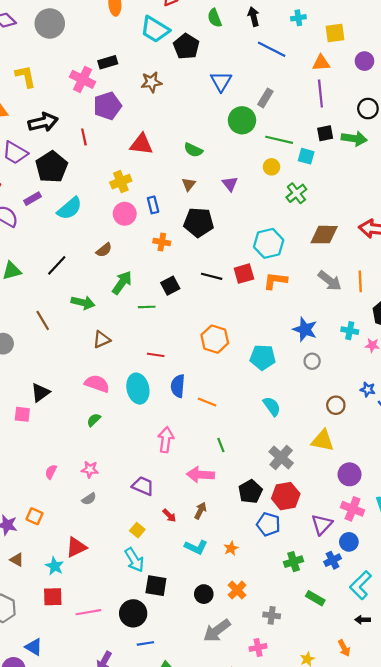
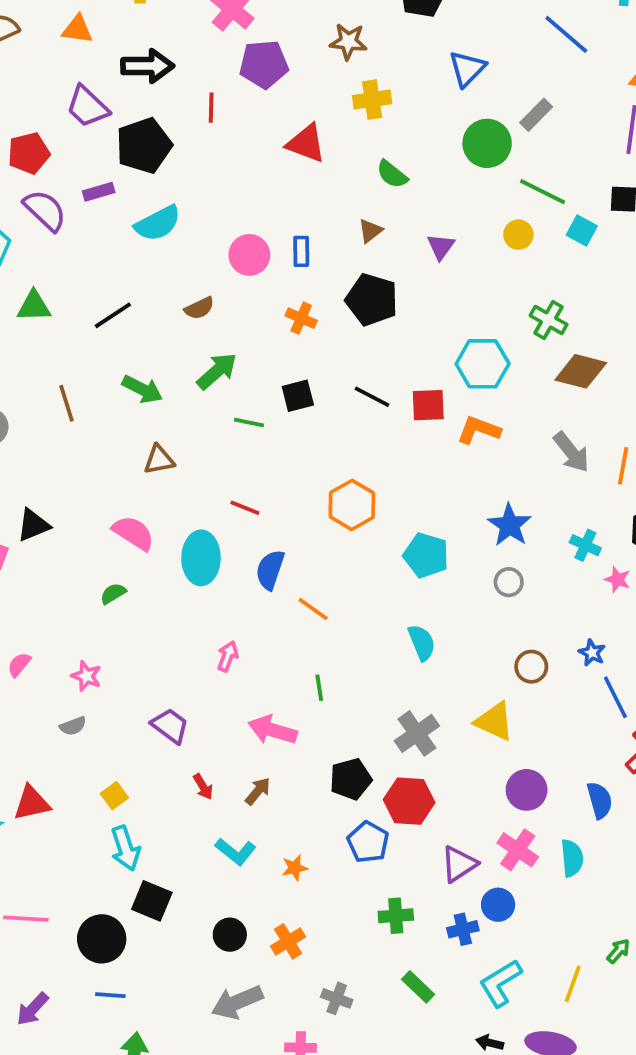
yellow cross: (121, 182) -> (372, 100), moved
green cross: (296, 193) -> (549, 320), moved, turned -36
pink arrow: (166, 440) -> (228, 656), size x0.7
yellow square: (137, 530) -> (114, 796), moved

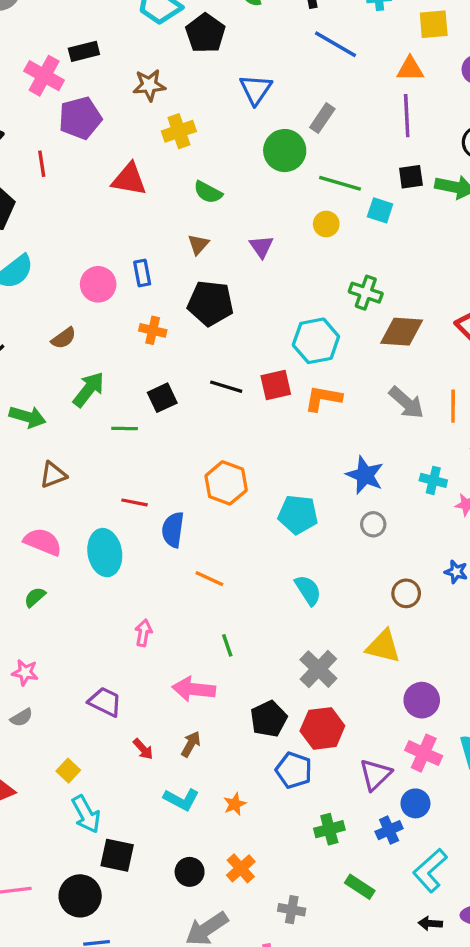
blue semicircle: (270, 570) -> (173, 530), moved

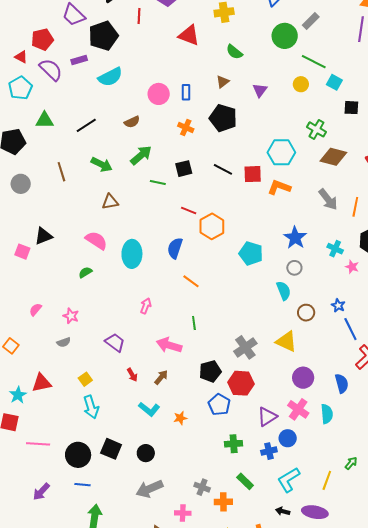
black square: (411, 177) -> (351, 108), moved
red line: (135, 502) -> (189, 210), moved
cyan semicircle: (308, 590) -> (284, 291), moved
black square: (117, 855) -> (111, 449), moved
orange cross: (241, 868) -> (223, 502), moved, turned 30

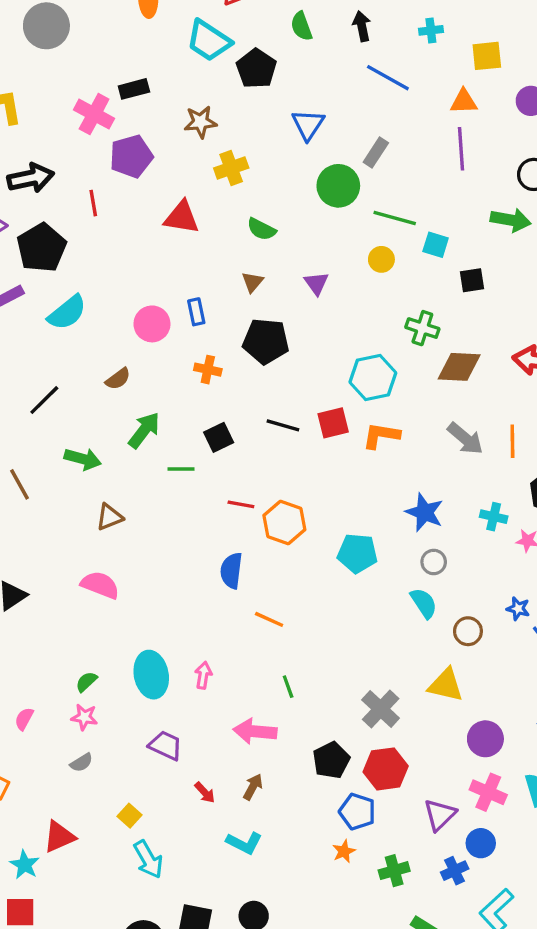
cyan ellipse: (132, 254) -> (151, 675), moved
green semicircle: (85, 272) -> (86, 682), moved
orange star: (180, 418) -> (344, 851), moved

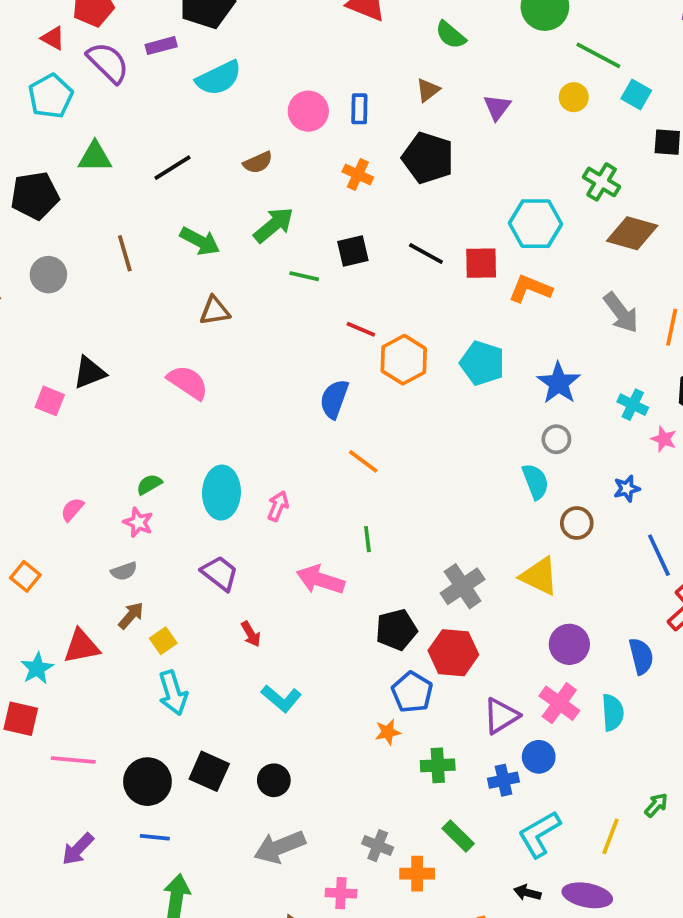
cyan pentagon: (357, 553) -> (482, 363), moved
blue star: (518, 609) -> (627, 489), moved, turned 30
brown arrow: (253, 787) -> (131, 616), moved

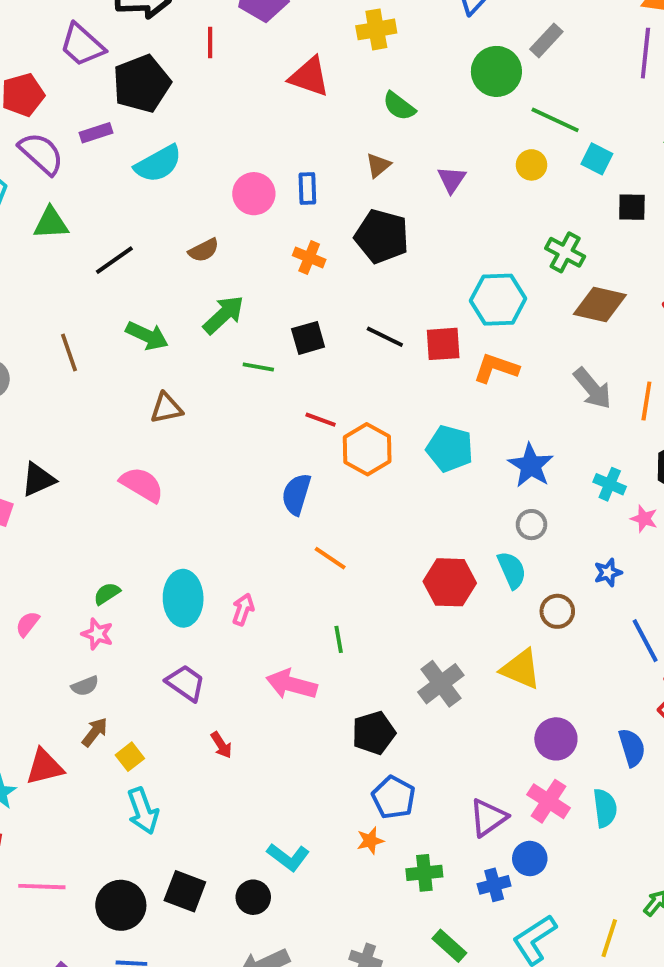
green triangle: (95, 157) -> (51, 223), moved
red hexagon: (453, 653) -> (450, 582), moved
cyan L-shape: (281, 699) -> (288, 857), moved

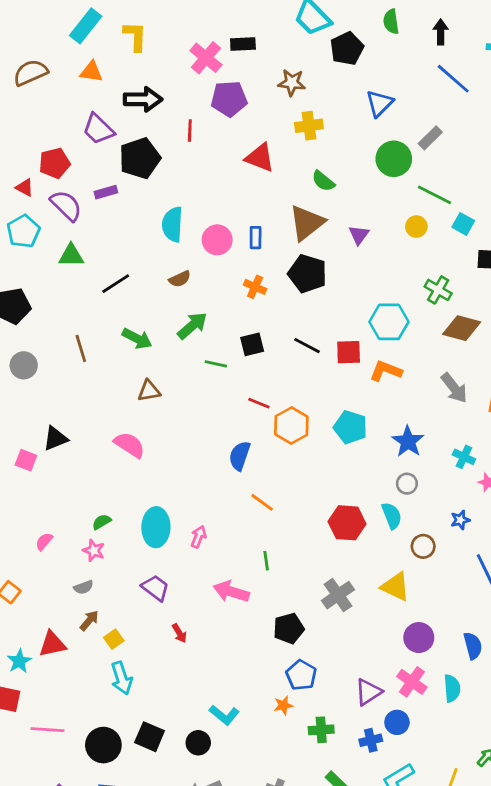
cyan semicircle: (158, 164) -> (172, 224), moved, turned 120
brown triangle: (378, 165) -> (307, 223), size x2.0

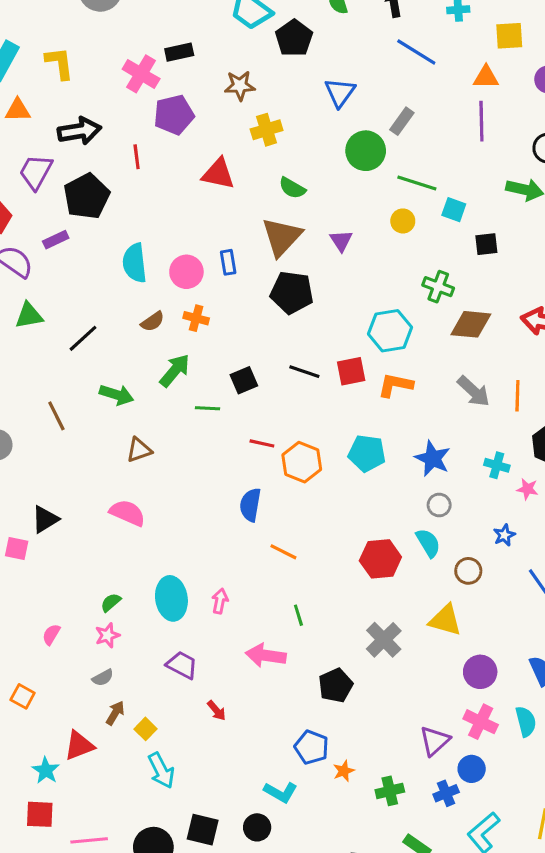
purple trapezoid: (98, 129) -> (36, 172), turned 84
orange cross: (255, 287) -> (196, 318), moved
pink star: (94, 550) -> (107, 635), turned -30
blue pentagon: (301, 675) -> (312, 747), moved

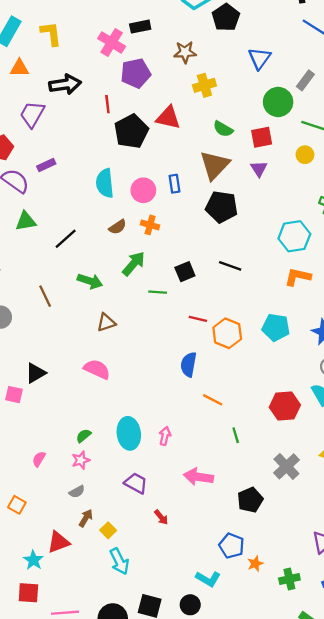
black pentagon: (87, 196) -> (131, 131), moved
red square: (351, 371) -> (262, 137), moved
green line: (298, 615) -> (236, 435), moved

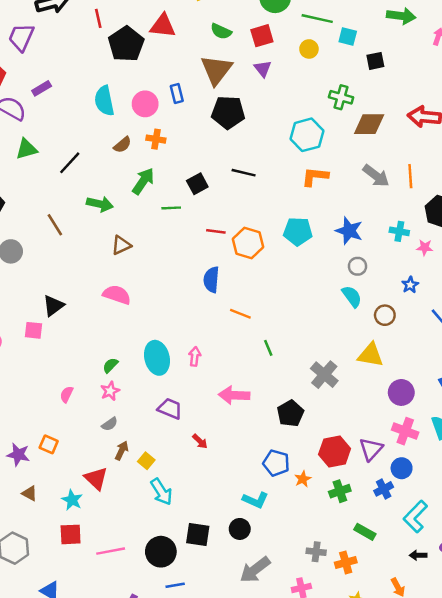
red hexagon: (285, 406) -> (335, 451), moved
red triangle: (58, 542) -> (96, 478), turned -50

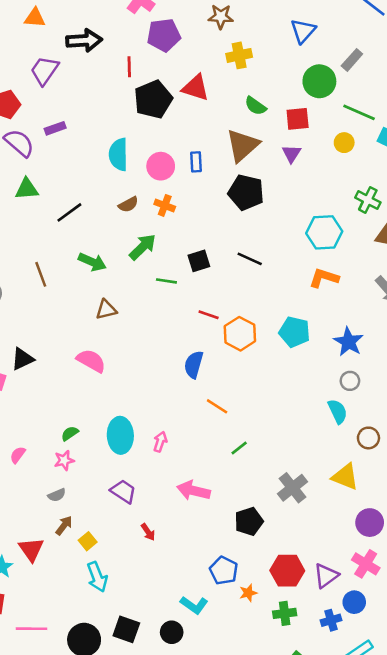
green line: (268, 348) -> (239, 448), turned 63

